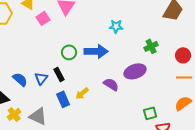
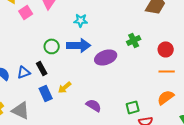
cyan star: (116, 26) -> (81, 20), moved
purple ellipse: (135, 71) -> (106, 57), moved
blue triangle: (41, 78) -> (24, 72), turned 32
purple semicircle: (111, 84) -> (94, 105), moved

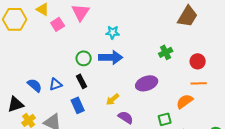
purple ellipse: (106, 57) -> (147, 83), moved
black rectangle: (42, 68) -> (82, 81), moved
yellow arrow: (65, 87) -> (113, 99), moved
orange semicircle: (166, 97) -> (185, 101), moved

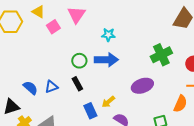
green cross: (166, 52) -> (161, 55), size x1.5
orange semicircle: (185, 101) -> (180, 104), turned 150
blue rectangle: (78, 105) -> (90, 111), moved

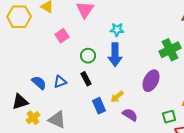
pink square: (53, 27) -> (62, 36), moved
blue arrow: (106, 60) -> (115, 55), turned 90
purple ellipse: (142, 86) -> (151, 81), turned -45

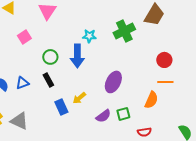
cyan star: (117, 30) -> (89, 36), moved
green cross: (170, 50) -> (124, 31), moved
purple semicircle: (130, 115) -> (103, 116), moved, turned 112
green square: (169, 117) -> (123, 114), moved

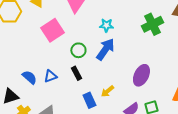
cyan star: (89, 36) -> (106, 25), moved
pink square: (24, 37) -> (52, 30), size x1.6
blue arrow: (77, 56) -> (105, 49), turned -145

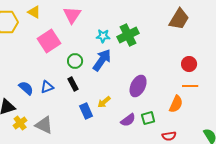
green cross: (152, 24) -> (128, 35), moved

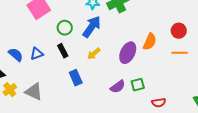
yellow arrow: (104, 102) -> (94, 54), moved
orange semicircle: (176, 104) -> (150, 42), moved

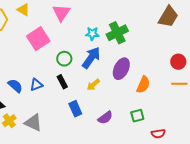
orange semicircle: (150, 42) -> (143, 85), moved
purple ellipse: (128, 53) -> (121, 69), moved
purple semicircle: (118, 87) -> (105, 118), moved

